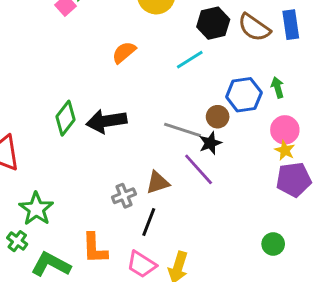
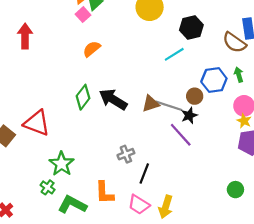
brown semicircle: (254, 27) -> (234, 42), moved
orange semicircle: (124, 52) -> (92, 49), moved
black arrow: (106, 121) -> (113, 99), turned 40
brown triangle: (158, 183) -> (151, 104), moved

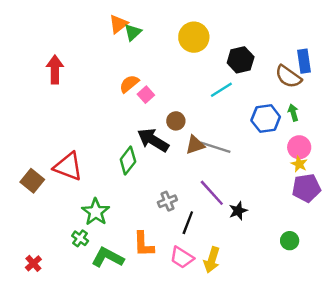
pink square: (83, 15) -> (146, 95), moved
brown circle: (195, 96) -> (176, 121), moved
green diamond: (83, 97) -> (128, 160), moved
black star: (189, 115) -> (238, 211), moved
purple line: (181, 135) -> (212, 193), moved

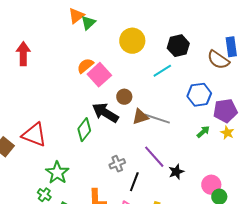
yellow circle: (194, 37) -> (132, 41), moved
pink square: (146, 95) -> (99, 75), size x1.6
green arrow: (293, 113) -> (203, 132), moved, turned 64
pink circle: (299, 147) -> (211, 185), moved
purple pentagon: (306, 188) -> (225, 111), moved

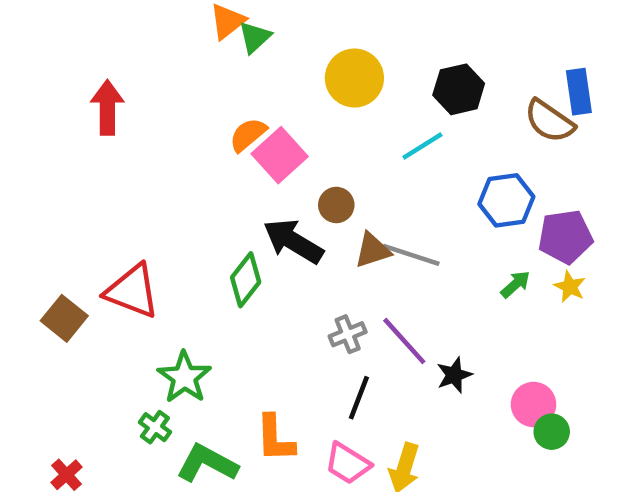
gray cross: (117, 164) -> (348, 334), moved

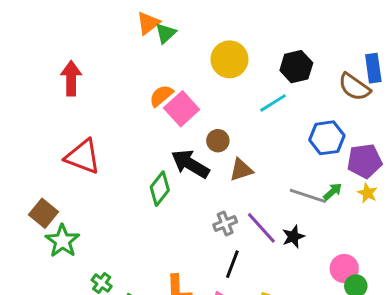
gray line: (411, 255) -> (308, 196), moved
red triangle: (132, 291) -> (83, 157), moved
black star: (454, 375) -> (293, 237), moved
green star: (184, 377) -> (62, 241), moved

